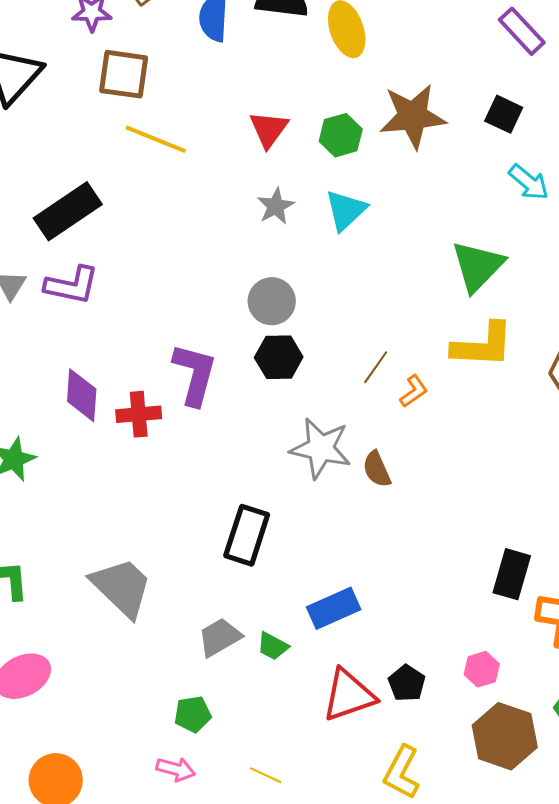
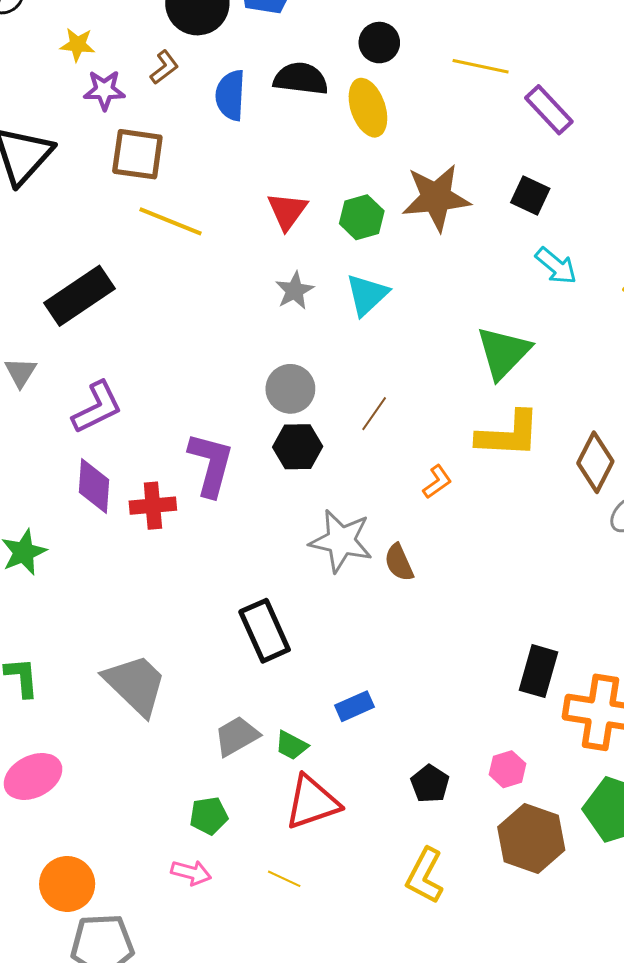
purple L-shape: (72, 285) -> (97, 407), moved, turned -38
brown line: (376, 367) -> (374, 414), moved
black rectangle: (247, 535) -> (265, 631), turned -42
blue rectangle: (334, 608) -> (354, 706), size x0.7
red triangle: (349, 695) -> (312, 802), moved

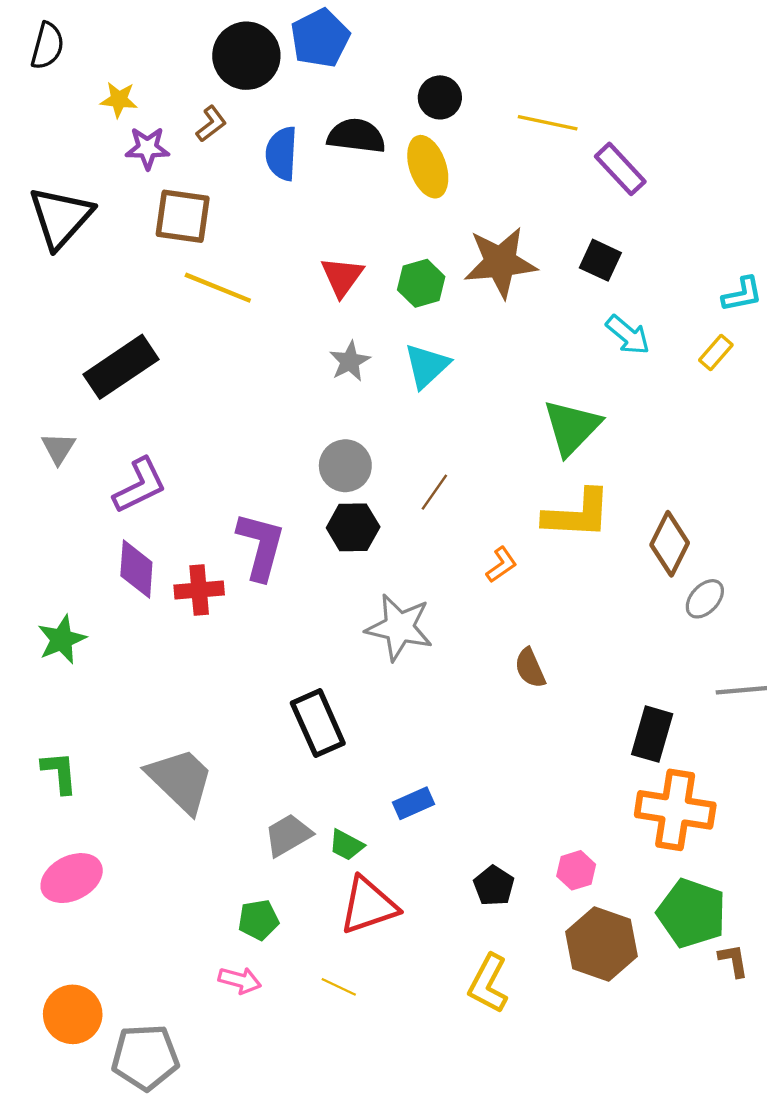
brown semicircle: (399, 562) -> (530, 668), moved
black rectangle: (538, 671) -> (652, 734), moved
orange circle: (67, 884) -> (73, 1014), moved

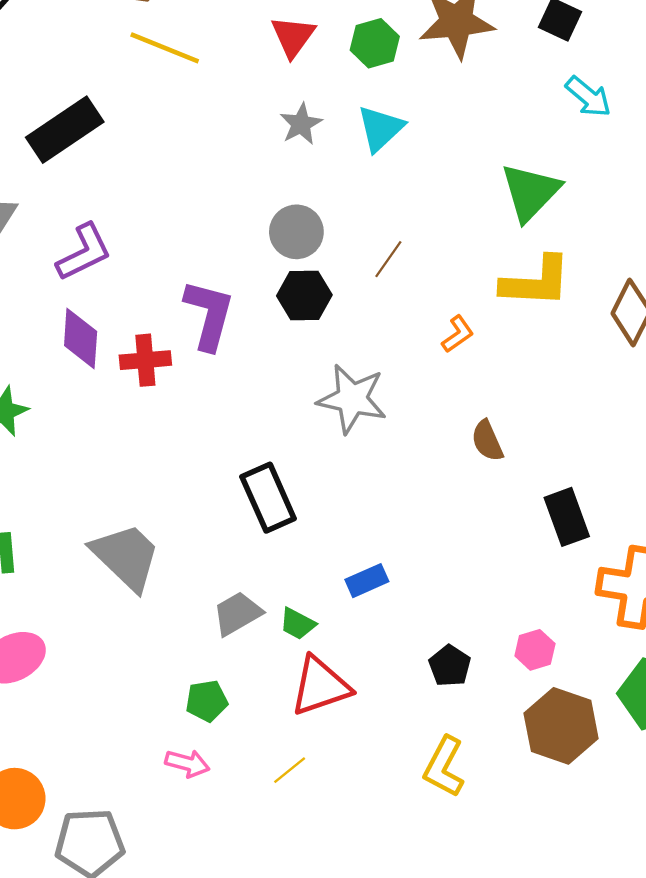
black rectangle: (652, 734) -> (567, 517), moved, turned -36
yellow line: (339, 987) -> (290, 770), turned -64

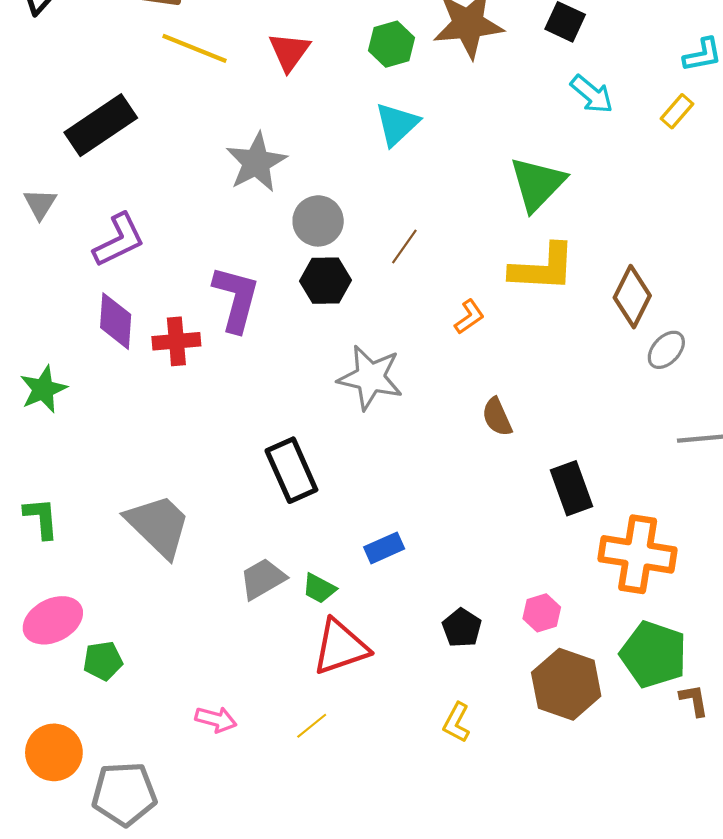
red triangle: (293, 36) -> (289, 52), moved
gray star: (301, 124) -> (256, 162), moved, size x1.5
green pentagon: (207, 701) -> (103, 661), moved
yellow L-shape: (444, 767) -> (457, 723), size x0.7

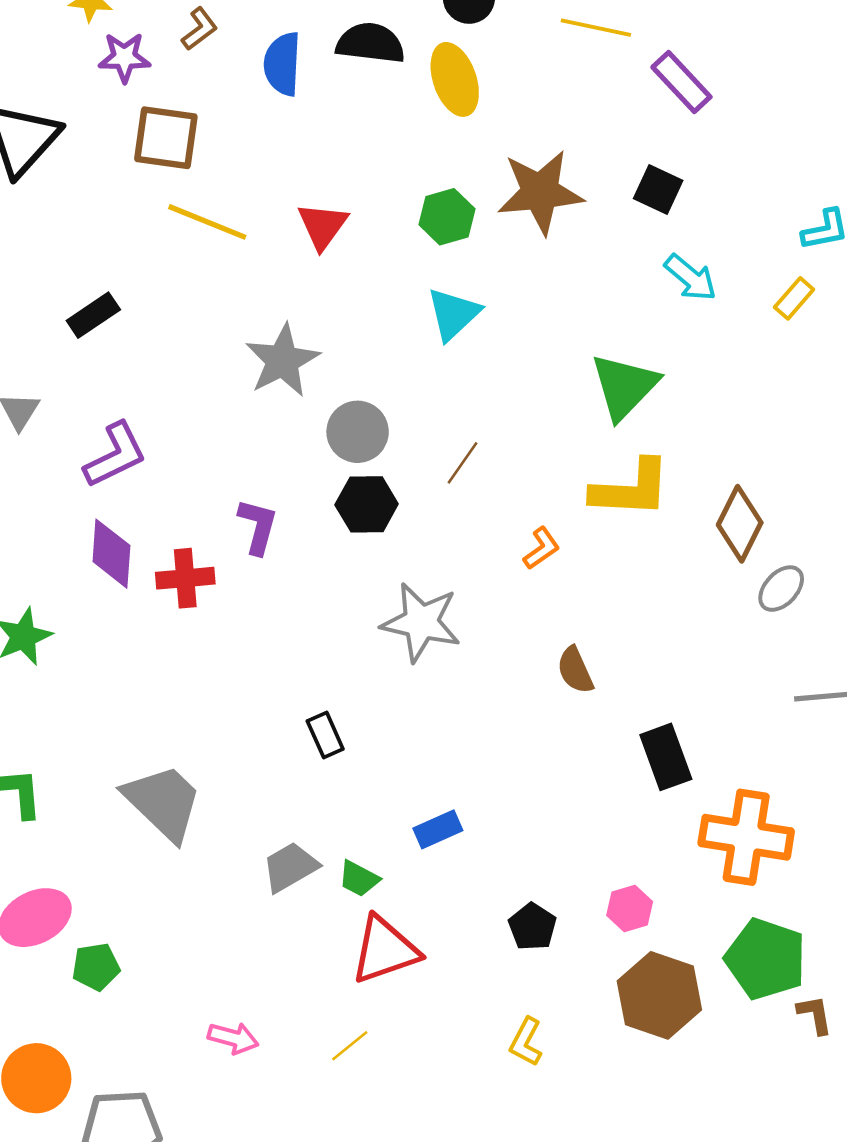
black rectangle: (101, 125) -> (93, 315), size x0.6
purple L-shape: (236, 299) -> (258, 526), size x0.7
black rectangle: (291, 470) -> (325, 735), size x0.6

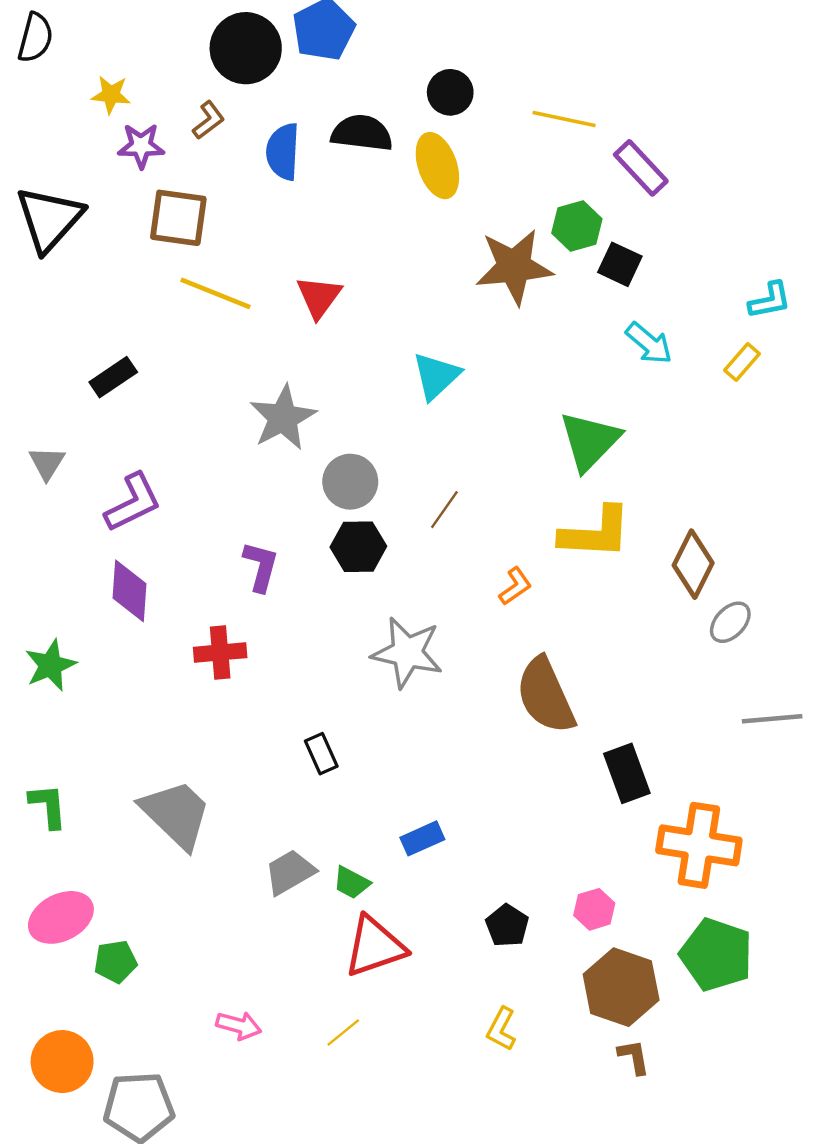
green hexagon: (447, 217) -> (577, 226), moved
red cross: (185, 578) -> (220, 652), moved
brown semicircle: (575, 670) -> (546, 695), size x1.8
brown L-shape: (815, 1015) -> (634, 1057), moved

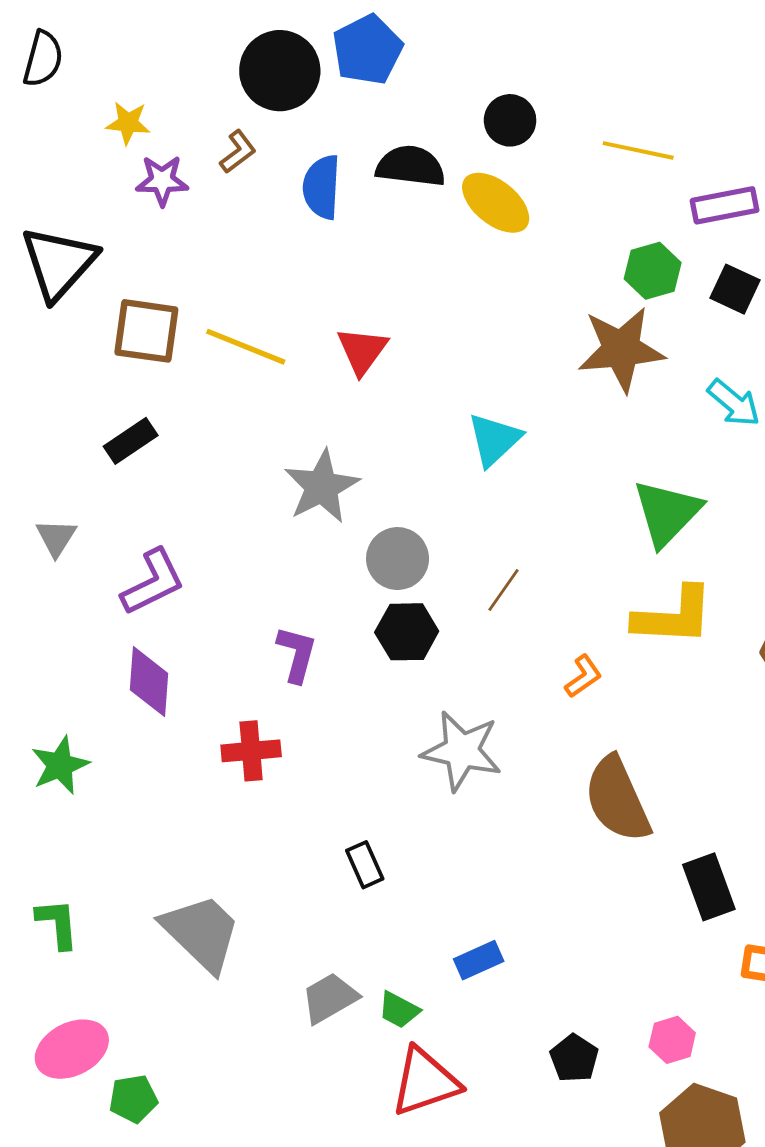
yellow ellipse: (437, 166) -> (496, 203), turned -32
purple rectangle: (641, 168) -> (725, 205), turned -58
brown square: (178, 218) -> (146, 331), moved
black square: (620, 264) -> (735, 289), moved
brown star: (514, 267) -> (621, 349), moved

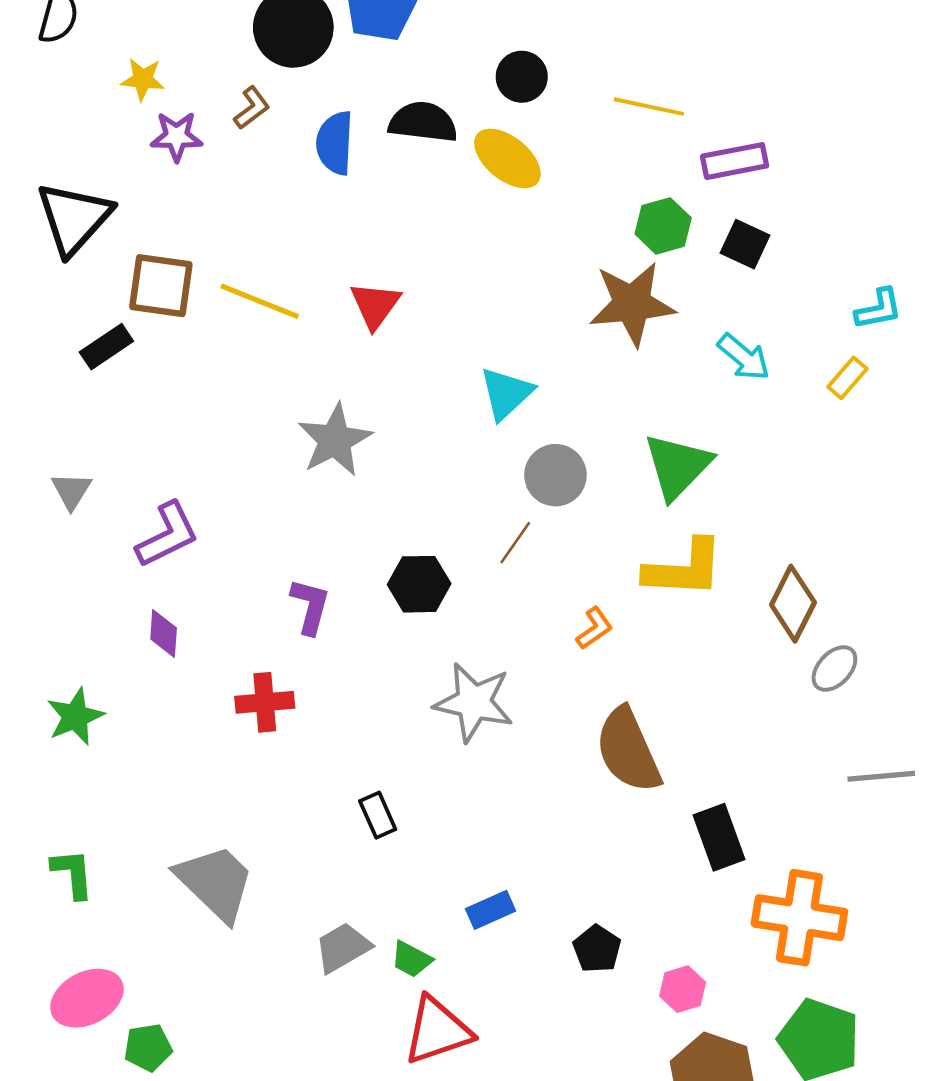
black rectangle: (131, 441) -> (106, 347), moved
gray circle: (398, 559) -> (555, 475), moved
purple diamond: (149, 682) -> (164, 633), size x0.7
black pentagon: (574, 1058) -> (597, 949), moved

